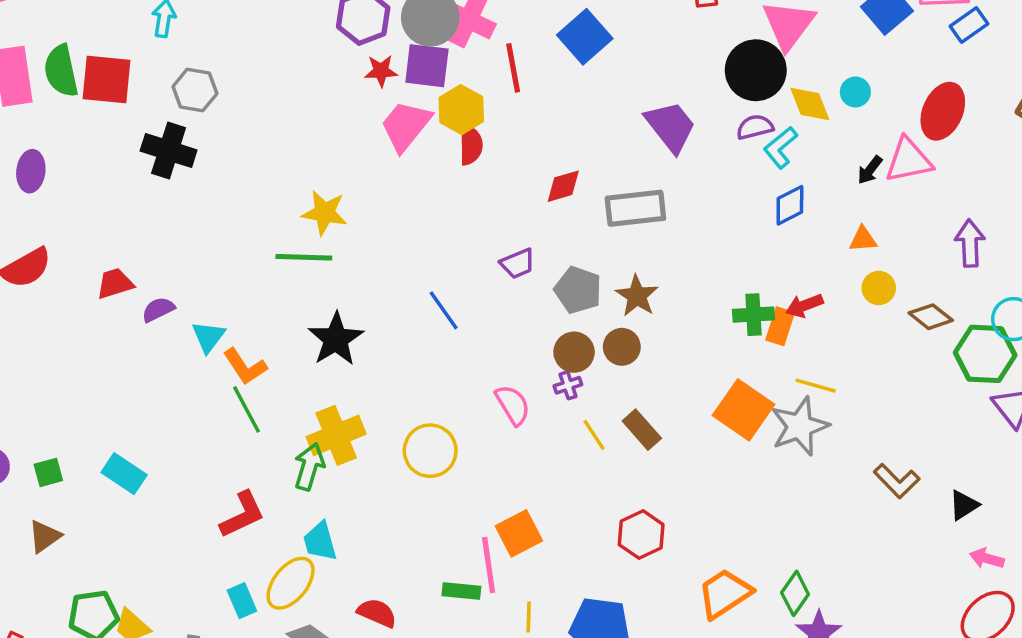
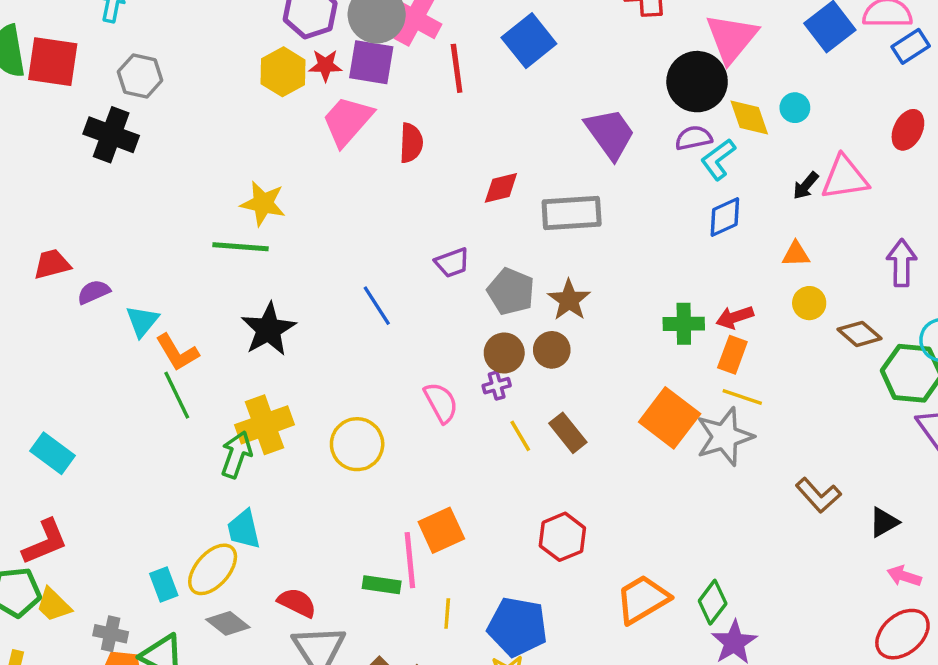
yellow hexagon: (461, 110) -> (283, 72), moved
red ellipse: (943, 111) -> (908, 130), moved, size x0.7
orange rectangle: (780, 326) -> (732, 355), moved
red L-shape: (242, 515) -> (45, 542), moved

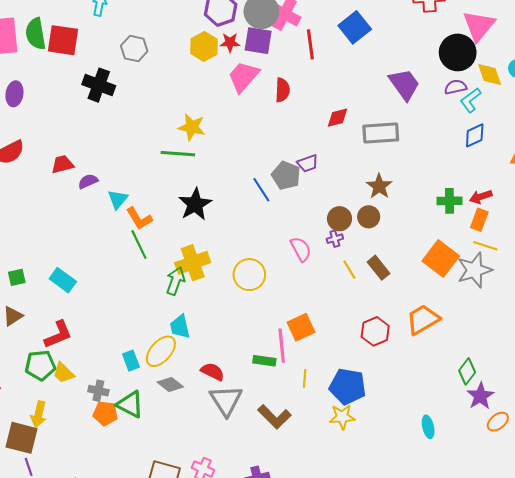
gray hexagon: (140, 76) -> (134, 49), moved
gray pentagon: (511, 291) -> (286, 175), moved
orange trapezoid: (643, 599) -> (423, 320), moved

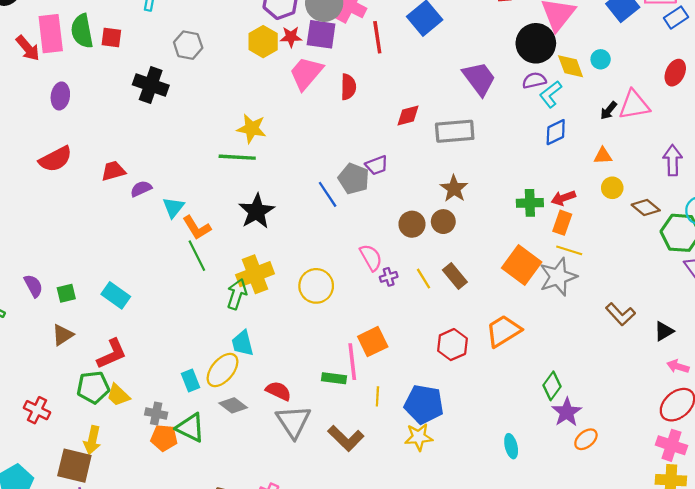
red square: (63, 40) -> (111, 37), size x0.6
purple cross: (335, 239) -> (389, 277), moved

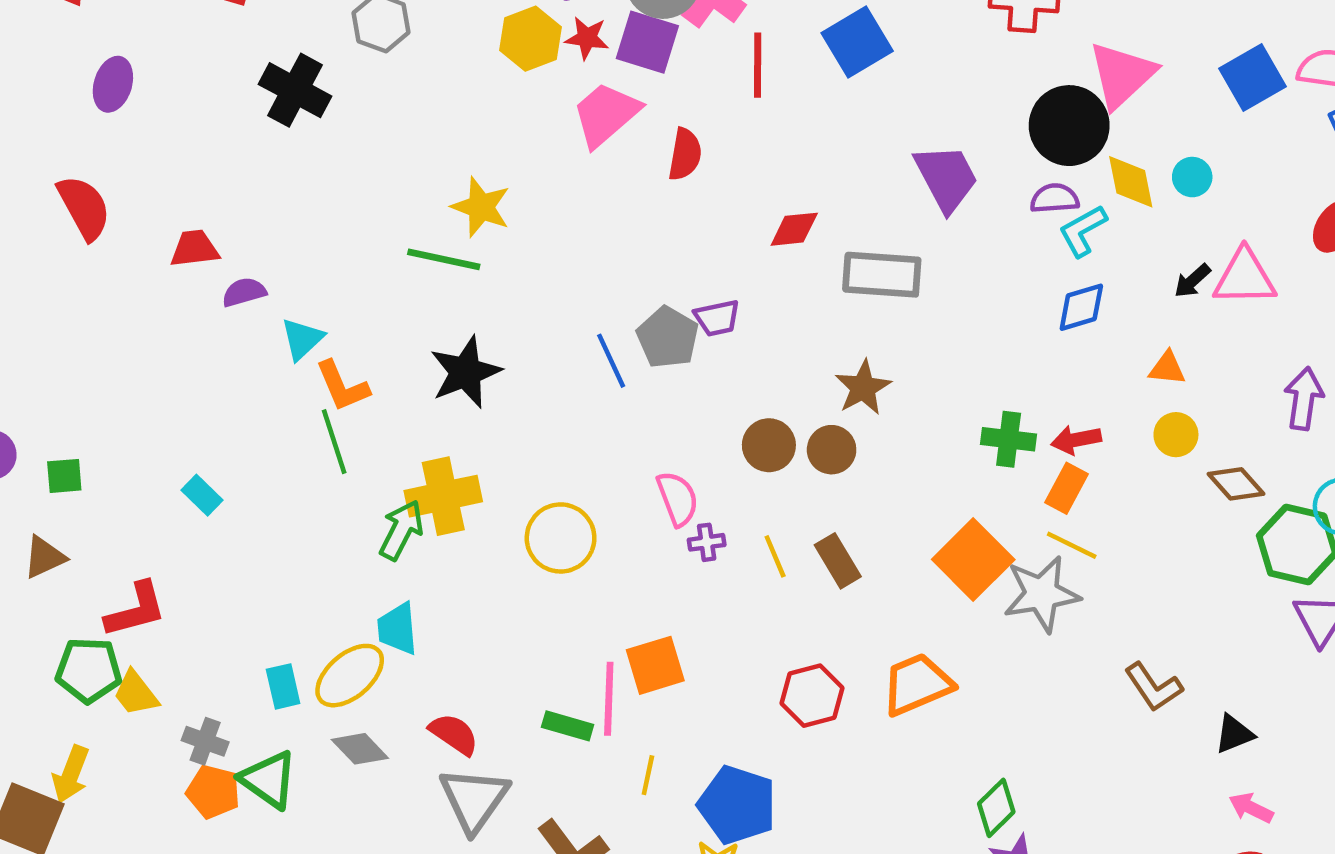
red semicircle: (55, 159) -> (84, 207), turned -100
cyan rectangle: (116, 295) -> (202, 495), moved, size x0.7

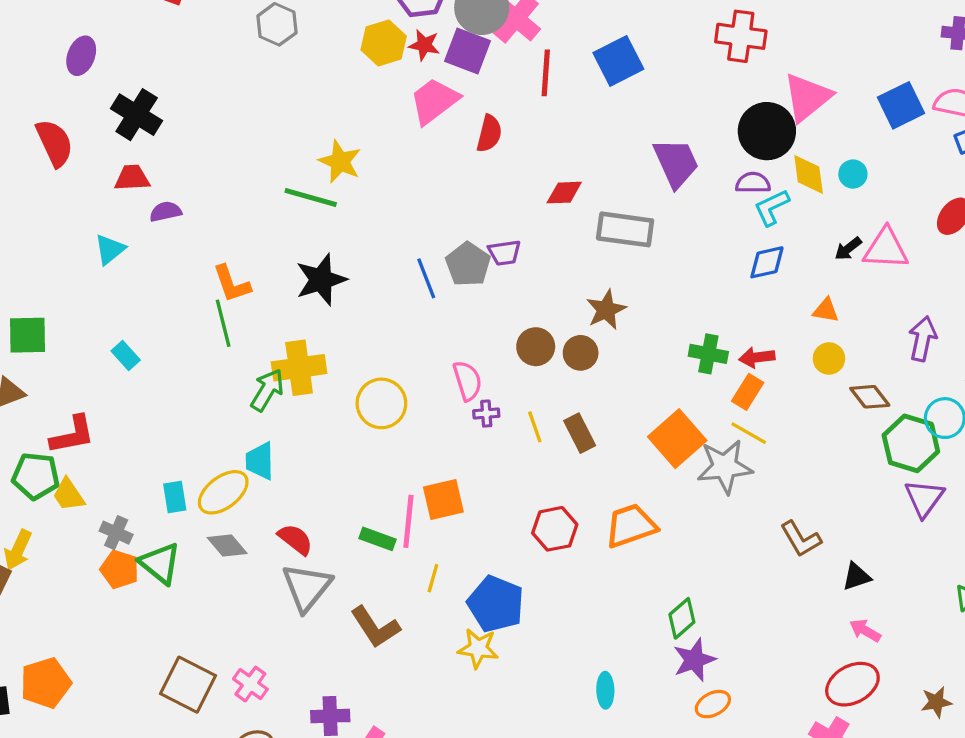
black cross: (295, 90) -> (137, 115), moved
cyan triangle: (302, 339) -> (110, 249), moved
green square: (64, 476) -> (28, 335), size x1.5

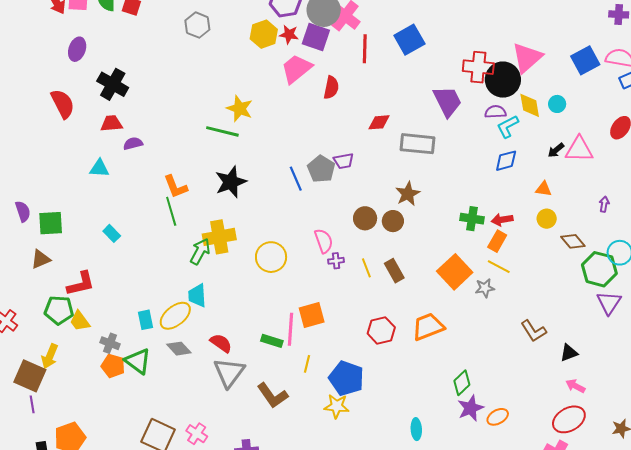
red cross: (741, 36) -> (478, 67), moved
cyan triangle: (110, 249) -> (99, 168), turned 45
purple arrow: (923, 339) -> (604, 204), size x0.6
gray star: (725, 467) -> (485, 288), size x0.6
orange ellipse: (713, 704) -> (498, 417), moved

